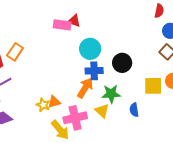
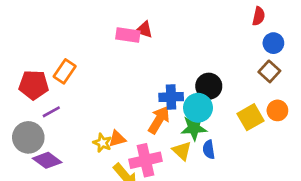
cyan circle: (90, 49) -> (198, 108), moved
yellow square: (153, 86) -> (251, 117), turned -30
blue semicircle: (134, 110) -> (209, 150), moved

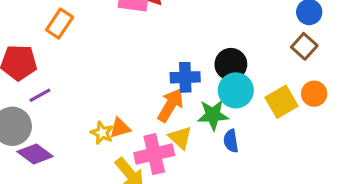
orange rectangle: (65, 71) -> (60, 23), moved
cyan circle: (198, 108) -> (236, 90), moved
yellow triangle: (182, 151) -> (180, 138), moved

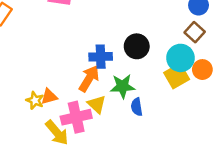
cyan circle: (236, 90) -> (180, 58), moved

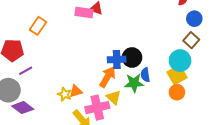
black circle: (137, 46) -> (132, 57), moved
orange circle: (202, 70) -> (177, 92), moved
blue semicircle: (137, 107) -> (145, 75), moved

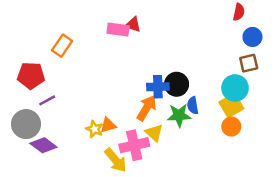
brown square: (191, 40) -> (249, 63), turned 35

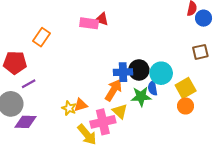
blue circle: (252, 37) -> (204, 18), moved
cyan circle: (235, 88) -> (161, 73), moved
purple diamond: (43, 145) -> (26, 122), turned -35

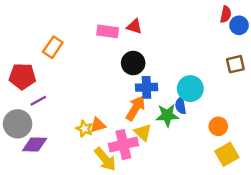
red triangle: (102, 19) -> (134, 27), moved
black circle: (139, 70) -> (133, 63), moved
yellow square: (186, 88) -> (227, 154), moved

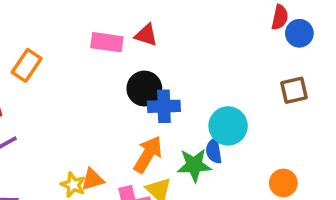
blue cross: (147, 87) -> (164, 106), moved
orange circle: (218, 126) -> (283, 183), moved

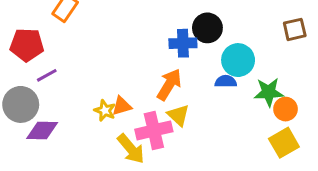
black circle: (144, 89) -> (207, 28), moved
blue semicircle: (214, 151) -> (226, 81), turned 100
green star: (194, 165) -> (269, 92), moved

